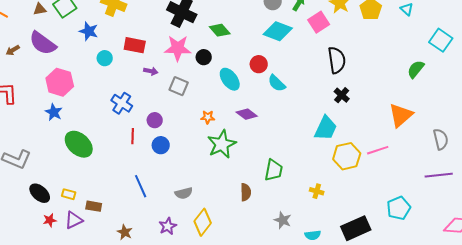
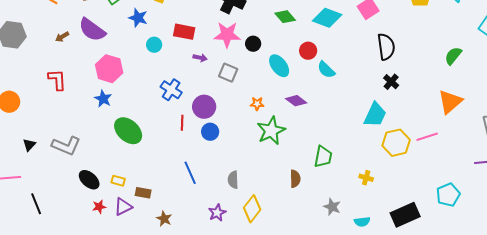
green diamond: (220, 30) -> (285, 17), moved
green semicircle: (416, 69) -> (453, 56), moved
purple circle: (155, 120) -> (204, 107), size x1.5
gray semicircle: (184, 193) -> (233, 180), turned 102
brown star: (125, 232) -> (164, 219), moved

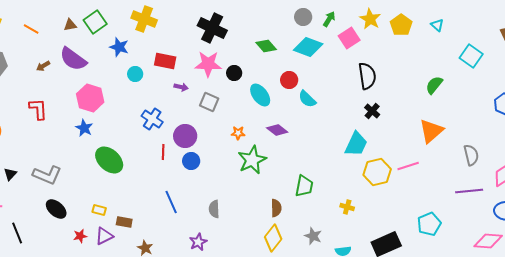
black ellipse: (89, 180) -> (56, 209), moved
yellow diamond: (252, 209) -> (273, 238), moved

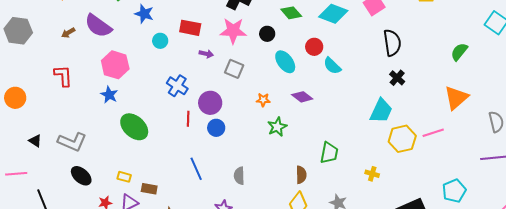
black circle: (234, 73) -> (267, 34), moved
green star: (252, 160) -> (277, 127), size x0.7
black triangle: (10, 174) -> (35, 141), turned -40

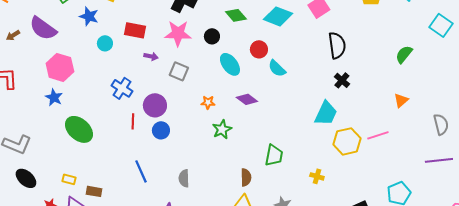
orange triangle: (456, 98) -> (401, 100), size x0.6

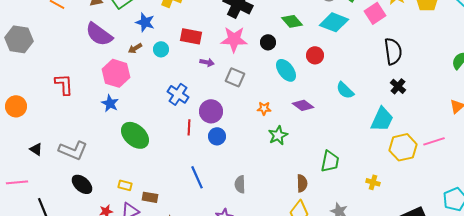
brown arrow: (13, 35) -> (135, 48), moved
cyan semicircle: (277, 68) -> (345, 90), moved

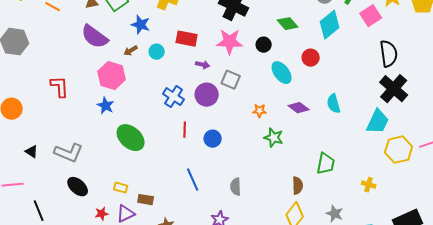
cyan diamond: (334, 22) -> (330, 25), turned -60
black cross: (398, 86) -> (394, 89), size x1.8
cyan semicircle: (345, 90) -> (334, 104), moved, turned 30
purple circle: (211, 111) -> (207, 95), moved
green star: (278, 135) -> (274, 138), turned -30

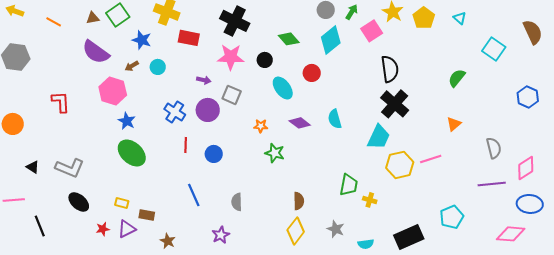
red rectangle: (187, 39) -> (189, 38), moved
blue star: (106, 106) -> (127, 121), moved
green trapezoid: (326, 164) -> (349, 185), moved

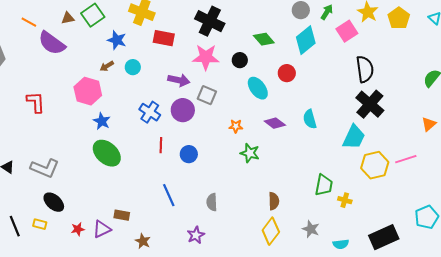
purple semicircle: (96, 52) -> (52, 43), moved
purple arrow: (204, 80) -> (179, 80), size x1.5
yellow rectangle: (122, 203) -> (40, 224), moved

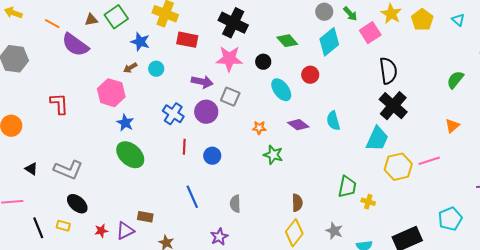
green arrow: (327, 12) -> (350, 14), turned 105

